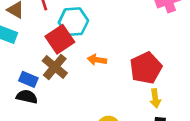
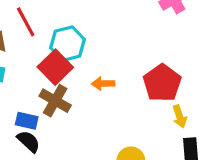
black semicircle: (27, 97) -> (29, 141), turned 40

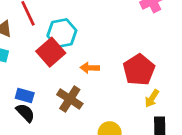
brown cross: (55, 101) -> (70, 99), moved
yellow arrow: (180, 116) -> (152, 98), turned 48

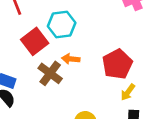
cyan hexagon: (62, 33) -> (62, 24), moved
brown cross: (70, 99) -> (50, 73), moved

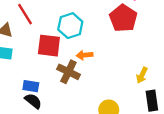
red square: (35, 41) -> (49, 46), turned -35
red pentagon: (117, 64) -> (123, 18), moved

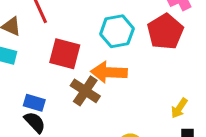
cyan hexagon: (70, 26) -> (117, 31), moved
orange arrow: (85, 55) -> (109, 72), size x1.6

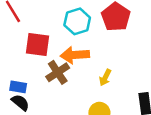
brown cross: (85, 91) -> (58, 72), turned 30
yellow arrow: (179, 108) -> (105, 78), moved

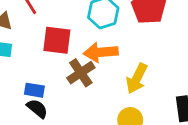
yellow arrow: (105, 78) -> (137, 78), size x1.5

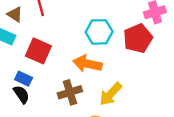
red square: (57, 40) -> (38, 51), moved
brown cross: (81, 73) -> (70, 92), moved

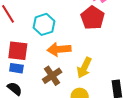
cyan hexagon: (99, 32) -> (44, 24), moved
blue rectangle: (24, 79) -> (16, 68), moved

